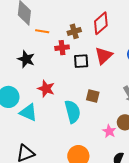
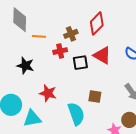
red triangle: (104, 56) -> (102, 55), turned -42
cyan triangle: (28, 112) -> (32, 118), turned -30

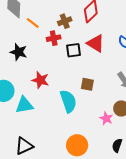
orange line: (39, 36) -> (33, 23), turned 32

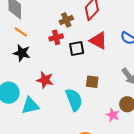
orange line: (33, 23) -> (21, 32), moved

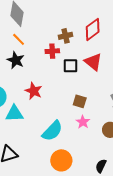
cyan semicircle: (74, 100) -> (52, 131), moved, turned 55
pink star: (113, 115) -> (83, 122), moved

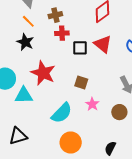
brown cross: (66, 36) -> (55, 15), moved
red star: (34, 91) -> (43, 73), size x1.4
brown square: (80, 101) -> (81, 82), moved

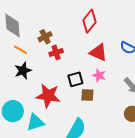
black star: (25, 42) -> (23, 71), turned -30
black square: (80, 48) -> (75, 79), moved
pink star: (92, 104) -> (99, 75), moved

